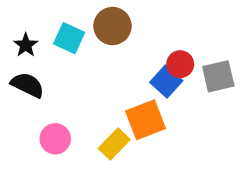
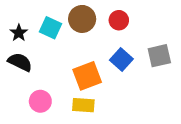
red circle: (180, 64) -> (119, 20), moved
orange square: (145, 120) -> (87, 76), moved
yellow rectangle: (114, 144) -> (83, 105), turned 50

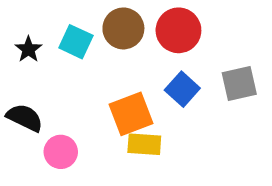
red circle: (119, 20) -> (178, 30), size x1.5
black semicircle: (20, 62) -> (25, 118), moved
yellow rectangle: (83, 105) -> (144, 144), moved

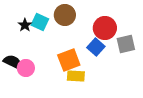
red circle: (178, 30) -> (105, 28), moved
black star: (28, 49) -> (25, 25), moved
pink circle: (61, 152) -> (26, 68), moved

